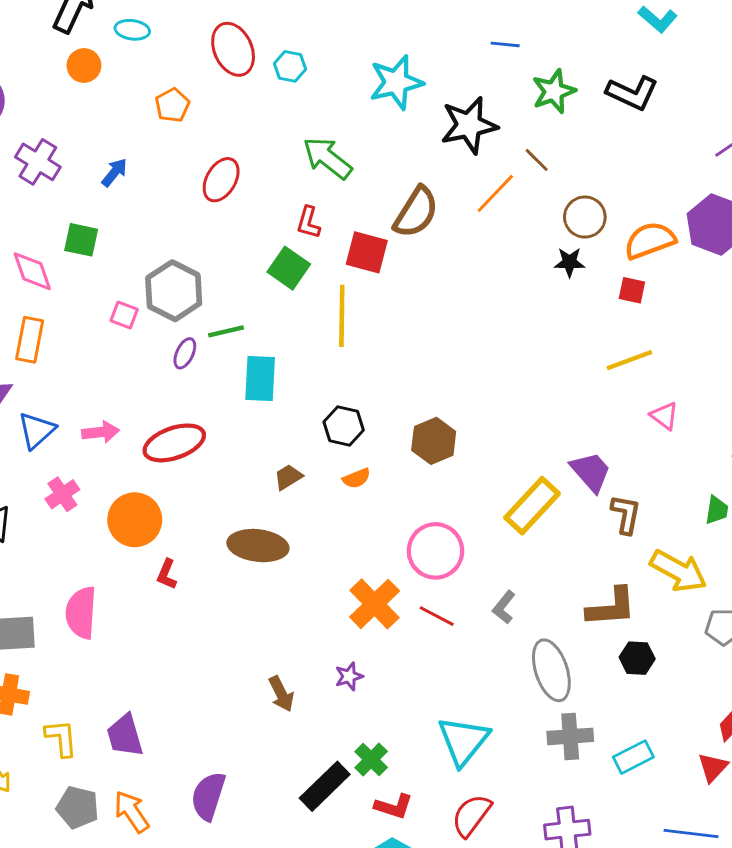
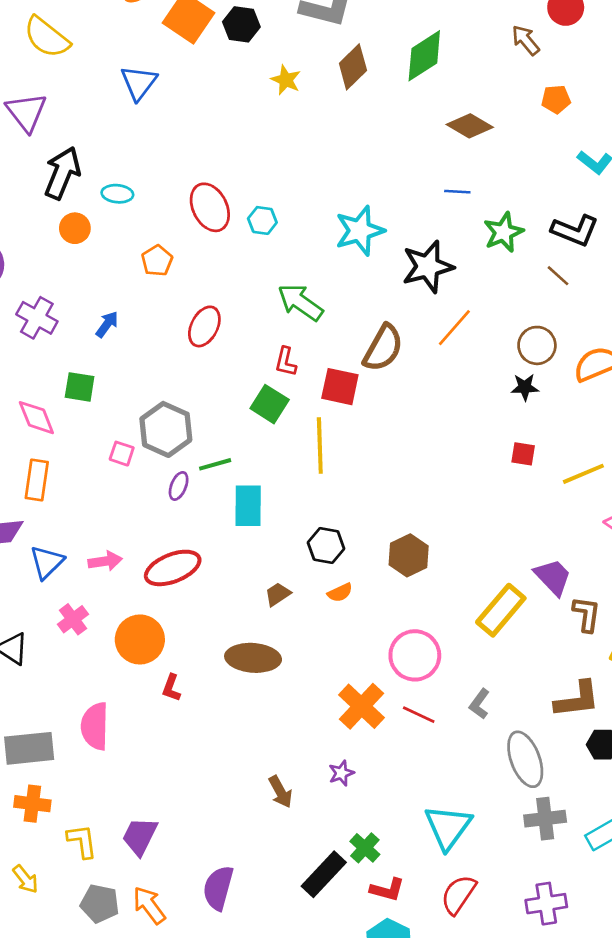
brown line: (537, 160) -> (558, 276), moved
red square: (632, 290) -> (523, 454), moved
purple trapezoid: (125, 735) -> (140, 836), turned 45

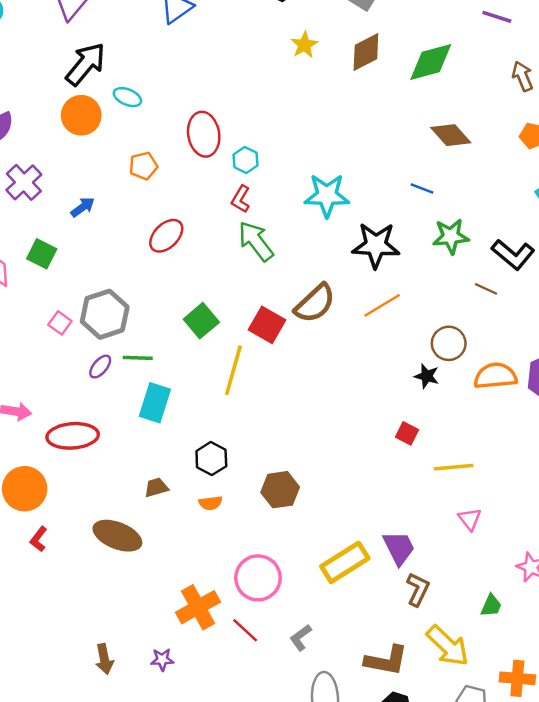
orange circle: (75, 228) -> (81, 115), size x1.4
brown line: (558, 276) -> (486, 289), turned -35
red L-shape: (286, 362) -> (241, 199), moved

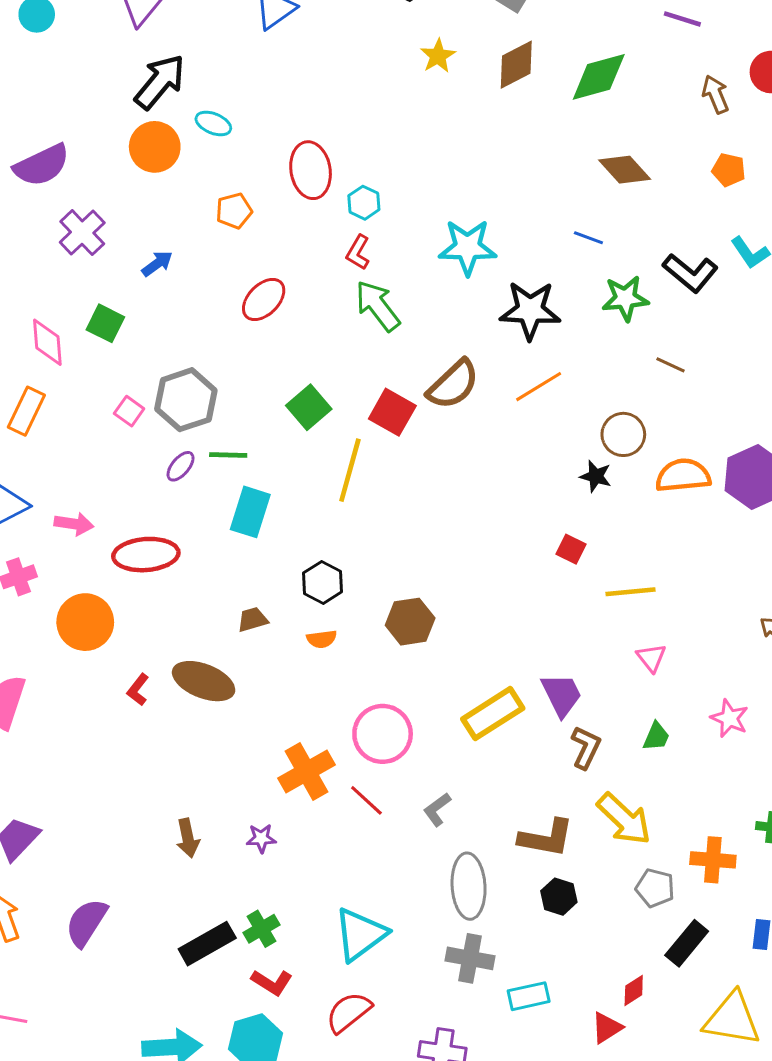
black L-shape: (513, 254) -> (690, 273), moved
red L-shape: (39, 539) -> (138, 690), moved
green trapezoid: (491, 606) -> (656, 737), moved

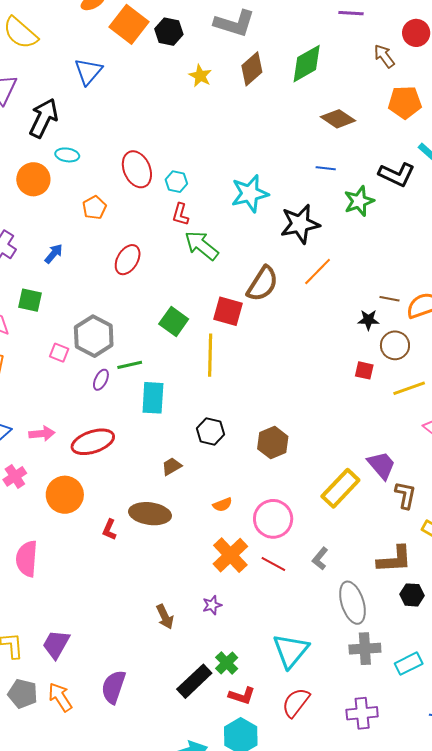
black arrow: (160, 82) -> (44, 118), moved
orange pentagon: (729, 170) -> (405, 102), size x1.5
brown line: (671, 365) -> (389, 299), moved
brown circle: (623, 434) -> (395, 345), moved
orange semicircle: (322, 639) -> (222, 505), moved

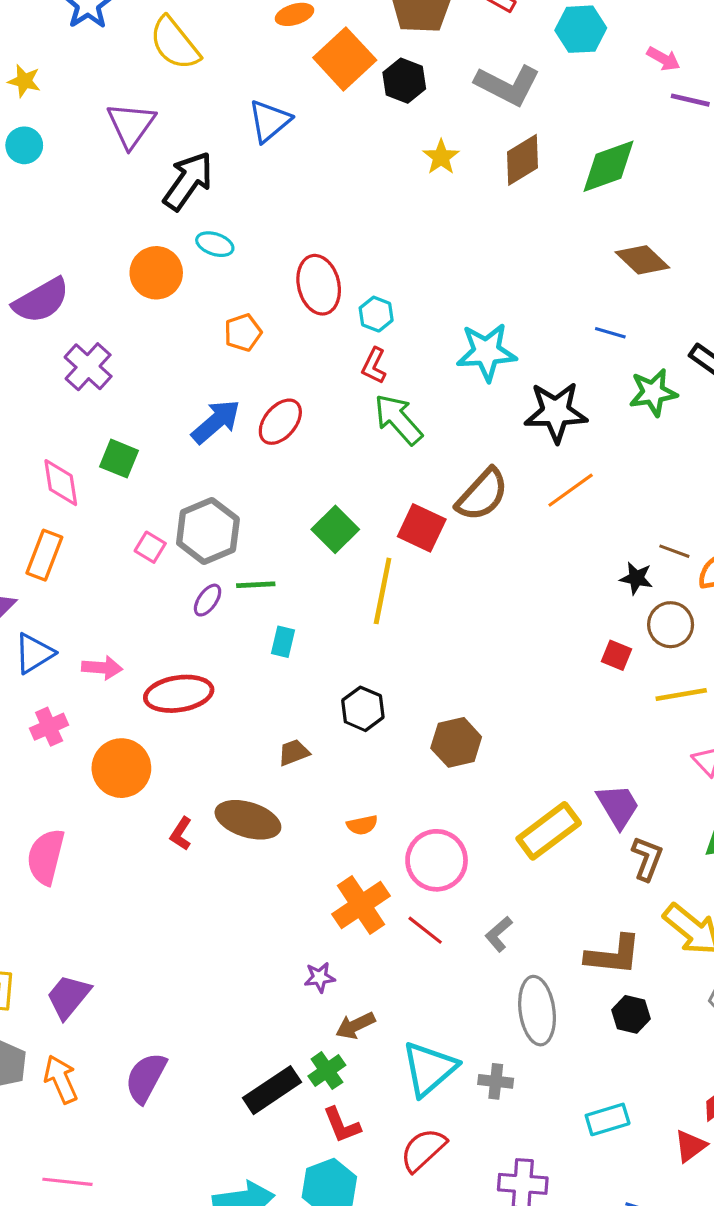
blue arrow: (54, 254) -> (216, 422), moved, size x1.6
cyan rectangle: (153, 398) -> (283, 642), size x0.6
brown arrow: (165, 617) -> (355, 1026), moved, turned 80
gray cross: (365, 649) -> (496, 1081), moved, size x0.7
red L-shape: (242, 696) -> (342, 1125), turned 40

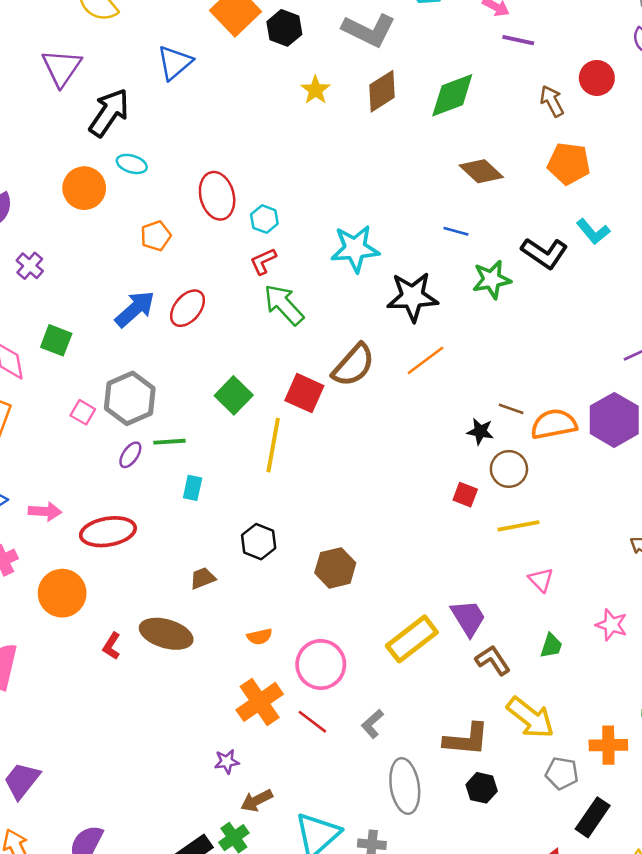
red L-shape: (374, 366) -> (263, 261), turned 40
purple cross: (88, 367) -> (30, 266), size x0.7
brown L-shape: (647, 859) -> (493, 660), turned -54

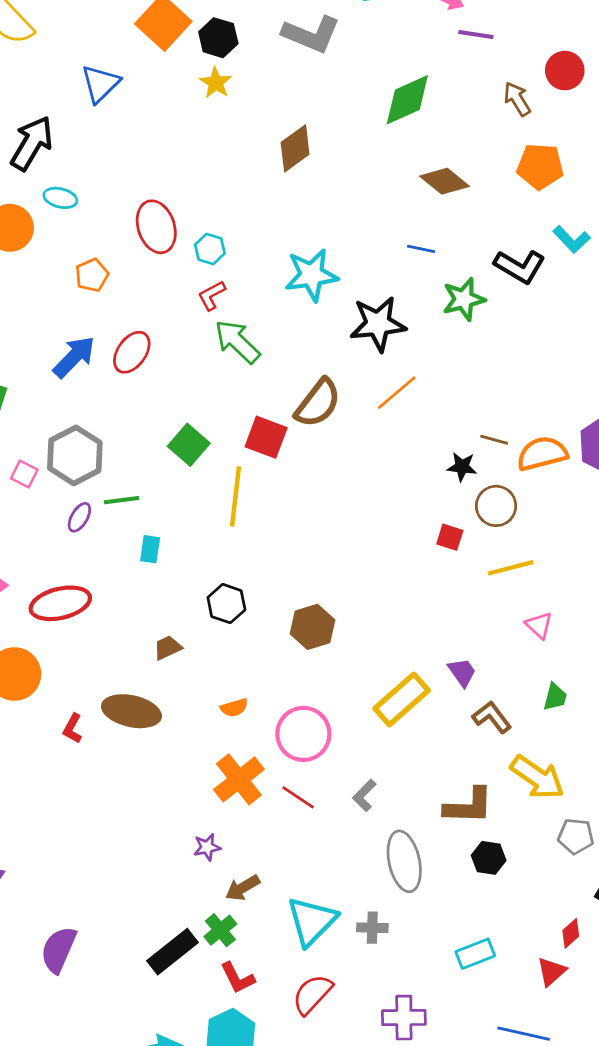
yellow star: (315, 90) -> (216, 83), moved
brown diamond: (382, 91) -> (295, 148), moved
purple trapezoid: (468, 618) -> (462, 672), size x0.7

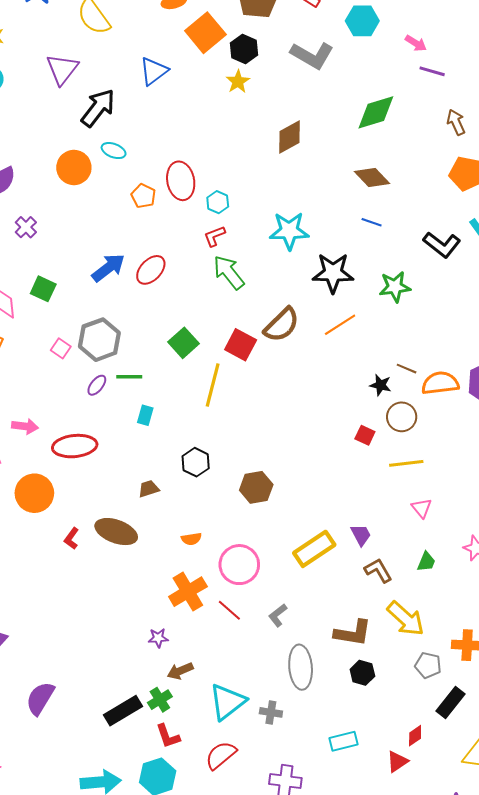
brown diamond: (444, 181) -> (372, 178), moved
orange pentagon: (92, 275) -> (143, 196), moved, turned -30
green star: (464, 299) -> (395, 287), moved

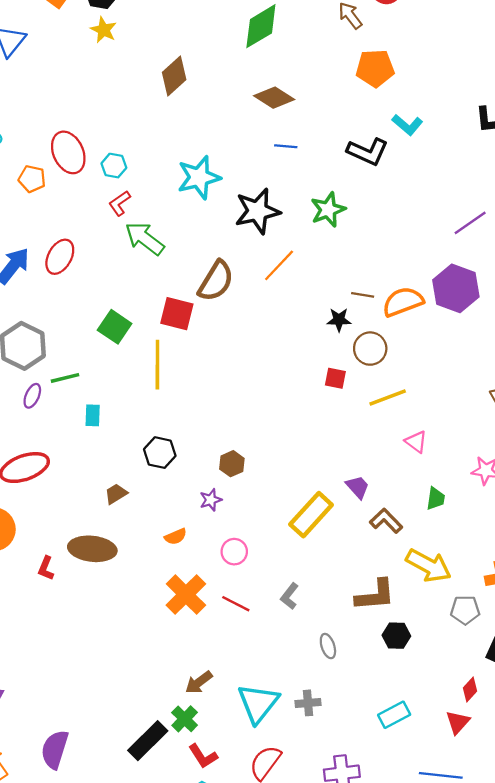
brown hexagon: (256, 487) -> (232, 464), size x0.7
pink circle: (239, 565) -> (234, 552), size x0.6
purple star: (158, 638) -> (211, 500), moved
gray ellipse: (301, 667) -> (328, 646), size x0.5

